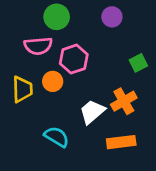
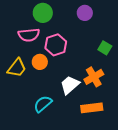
green square: (138, 63) -> (105, 48), turned -32
yellow trapezoid: (22, 89) -> (17, 68), turned 40
cyan semicircle: (57, 137) -> (43, 104), turned -72

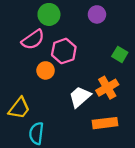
pink semicircle: (29, 35) -> (33, 40), turned -30
yellow trapezoid: (17, 68) -> (19, 108), moved
cyan semicircle: (43, 104) -> (36, 133), moved, turned -42

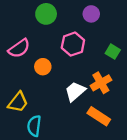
pink semicircle: (33, 40) -> (19, 48), moved
pink hexagon: (64, 51) -> (73, 44), moved
orange rectangle: (105, 123) -> (99, 116), turned 40

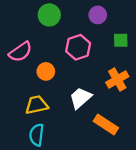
green square: (113, 52) -> (121, 40), moved, turned -32
orange cross: (101, 83) -> (117, 79), moved
yellow trapezoid: (18, 102) -> (37, 105), moved, turned -140

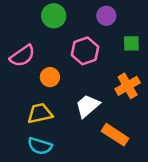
cyan semicircle: (37, 135) -> (40, 146), turned -80

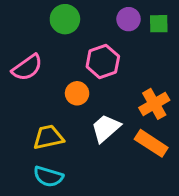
green square: (131, 43) -> (159, 24), moved
orange circle: (50, 77) -> (77, 93), moved
orange rectangle: (115, 135) -> (151, 143), moved

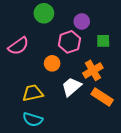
purple circle: (129, 19) -> (82, 21), moved
green square: (159, 24) -> (103, 41), moved
orange cross: (154, 104) -> (93, 70), moved

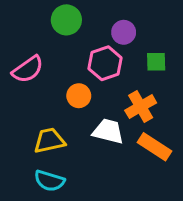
white trapezoid: (72, 87) -> (108, 131), turned 55

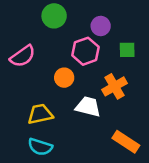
orange rectangle: (155, 147) -> (126, 142), moved

